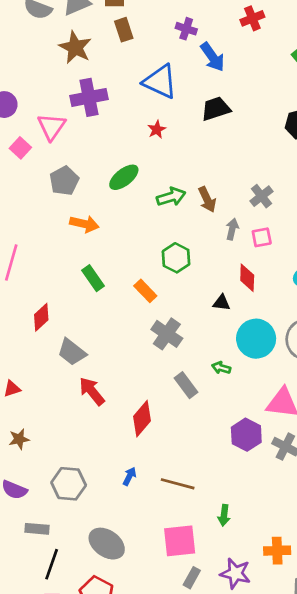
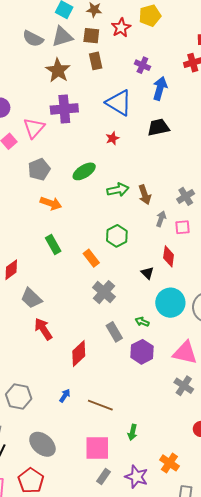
blue arrow: (213, 57) -> (160, 88), turned -135
black triangle: (222, 303) -> (147, 273), turned 32
purple hexagon: (246, 435) -> (142, 352), moved
orange cross: (277, 551) -> (169, 463), turned 30

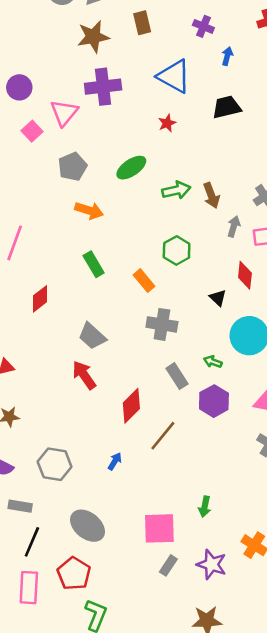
brown star: (58, 70) -> (93, 37), turned 30
blue arrow: (160, 88) -> (227, 56), size x0.6
gray cross: (104, 292) -> (162, 324), turned -30
gray trapezoid: (31, 298) -> (92, 336), moved
brown line: (100, 405) -> (163, 436), moved, turned -70

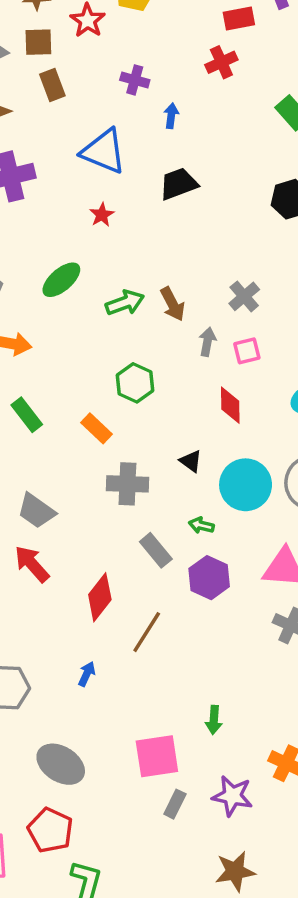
black triangle: (218, 298) -> (191, 461), moved

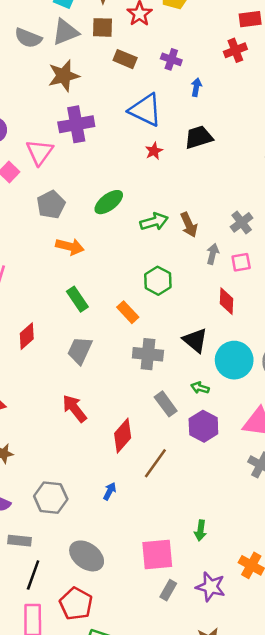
brown rectangle: (52, 85) -> (125, 59), moved, turned -50
red star: (102, 215) -> (154, 151), moved
black triangle: (191, 461) -> (195, 340), size x1.5
gray trapezoid: (36, 511) -> (80, 350), moved, turned 76

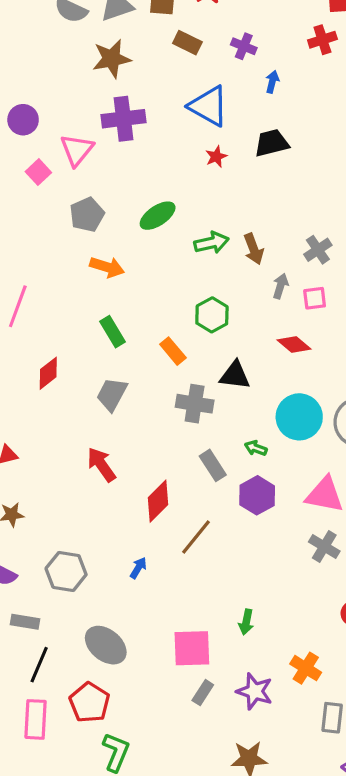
red diamond: (226, 301) -> (294, 345), turned -56
black triangle: (195, 340) -> (235, 375), moved, turned -36

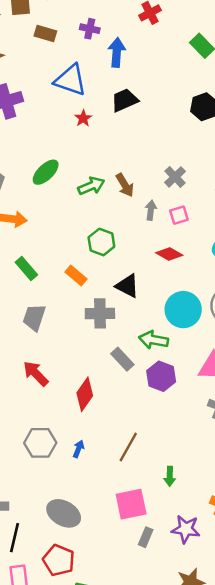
blue arrow: (272, 82) -> (117, 52), size x1.6
black triangle: (235, 375) -> (127, 286), turned 30
green arrow: (256, 448) -> (154, 340), size x1.6
brown line: (196, 537) -> (128, 447), moved
gray hexagon: (66, 571) -> (40, 443), moved

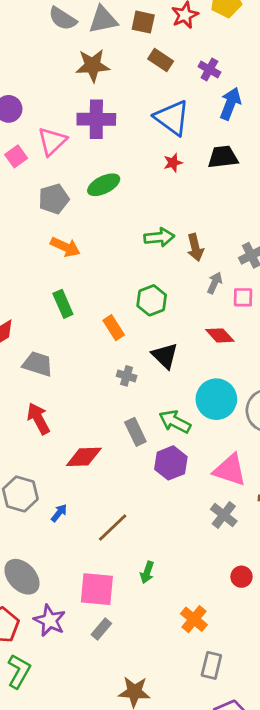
green ellipse: (46, 172) -> (104, 185), moved
gray cross: (100, 313) -> (127, 376), size x0.6
gray trapezoid: (34, 317) -> (38, 364), moved, turned 72
red diamond: (85, 394) -> (84, 457), turned 36
purple star: (186, 529) -> (50, 620), moved

